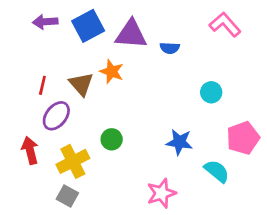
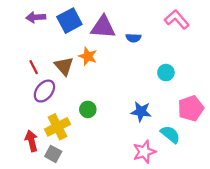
red line: (42, 85) -> (34, 67), turned -40
red arrow: (30, 150) -> (31, 141), moved
pink star: (161, 193) -> (144, 152), moved

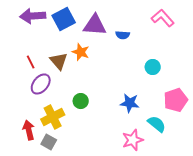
purple arrow: (36, 17) -> (33, 16), size x1.4

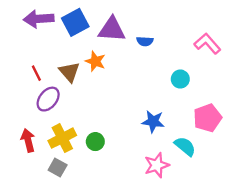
pink L-shape: (163, 18) -> (207, 44), moved
green circle: (81, 101) -> (95, 142), moved
red arrow: (29, 130) -> (28, 140), moved

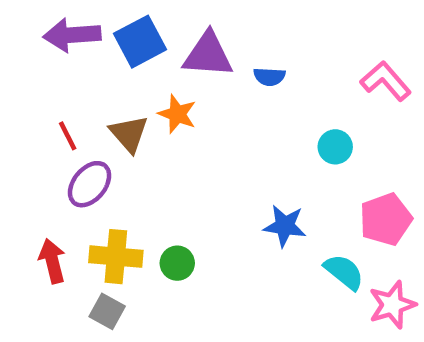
yellow cross: (62, 138) -> (116, 257), turned 32
pink star: (157, 165) -> (392, 305), moved

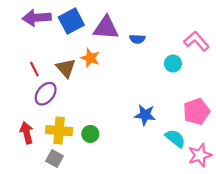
cyan circle: (335, 147) -> (173, 64), moved

